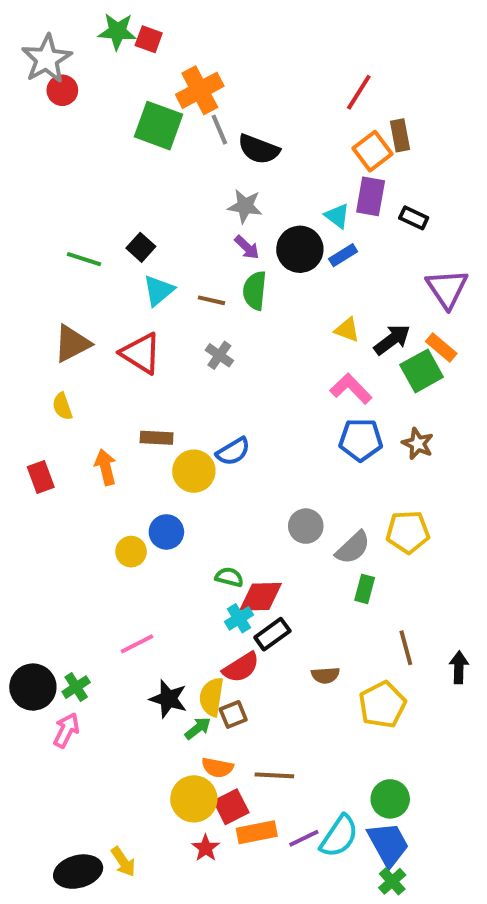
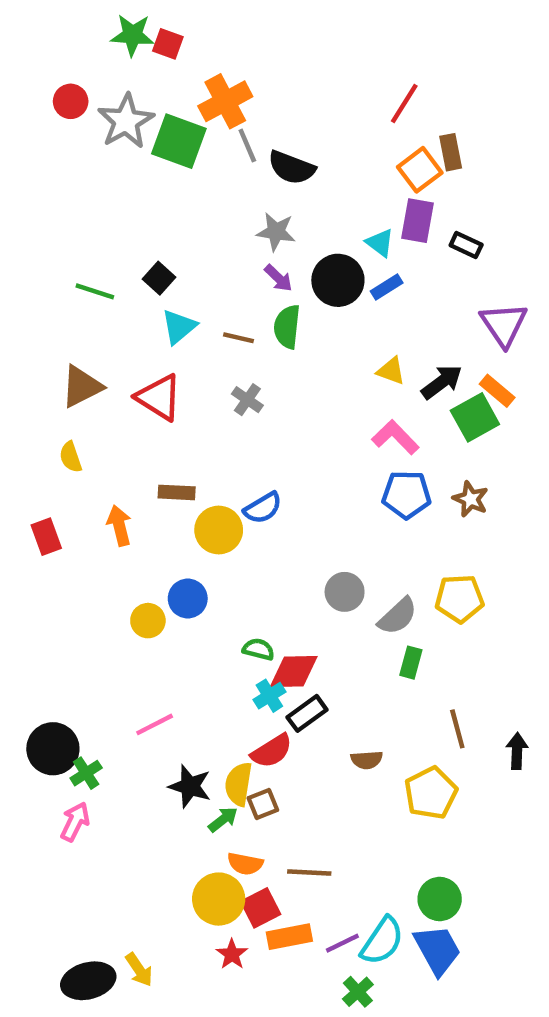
gray star: (47, 59) -> (126, 121), moved
black circle: (33, 687) -> (53, 749), moved
green cross: (392, 881) -> (358, 992), moved

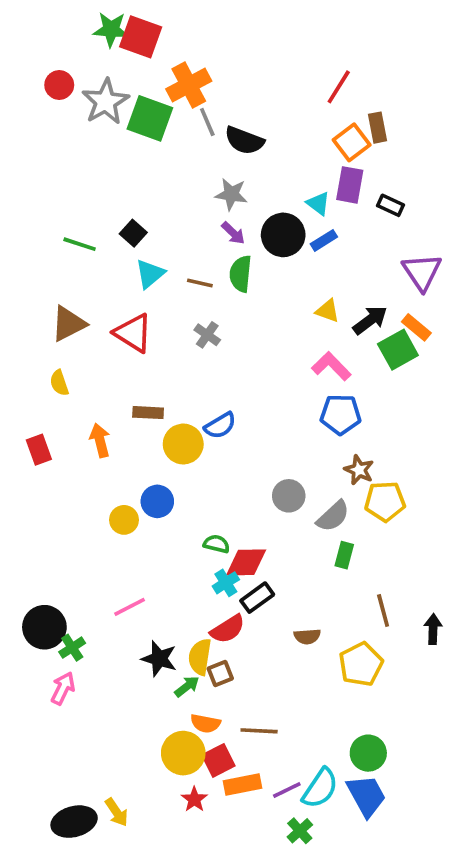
red square: (168, 44) -> (141, 37), size x1.6
brown star: (471, 499) -> (359, 470), moved

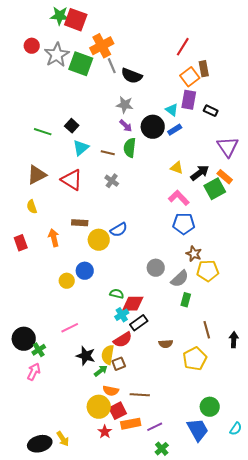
green circle: (368, 753) -> (210, 407), moved
cyan semicircle: (320, 788) -> (236, 429), moved, size x0.6

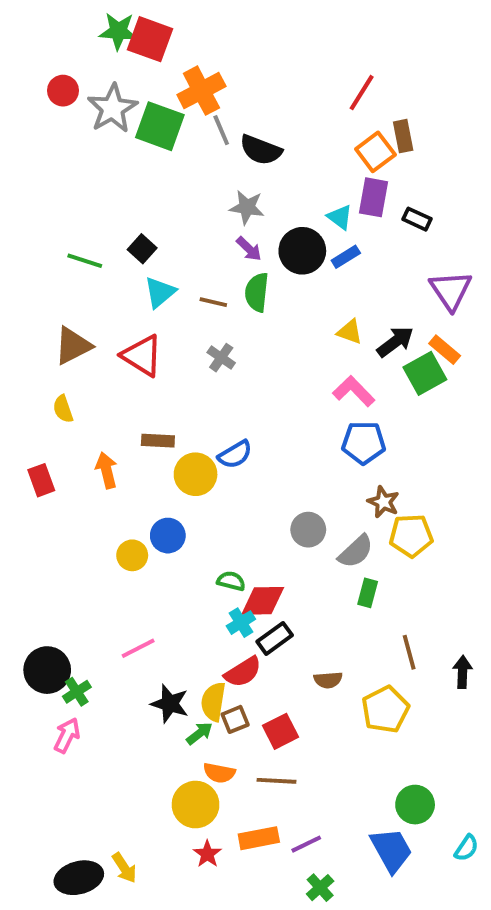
red square: (118, 411) -> (281, 731), moved

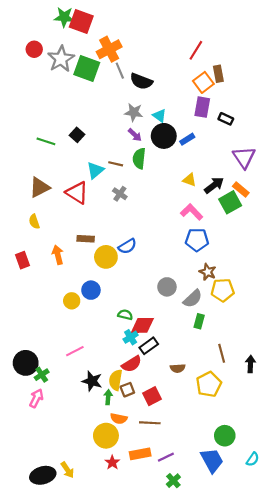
cyan triangle: (340, 217) -> (159, 116), moved
cyan triangle: (160, 292) -> (95, 170), moved
green arrow: (199, 733) -> (108, 397), turned -48

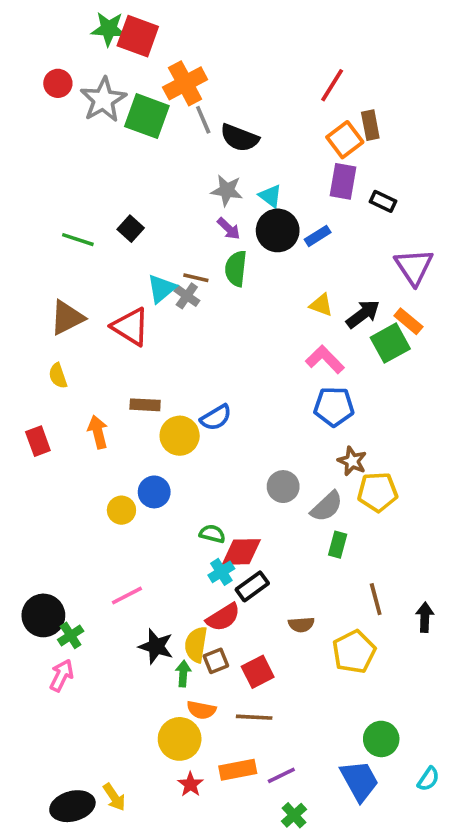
gray cross: (120, 194) -> (187, 296), moved

